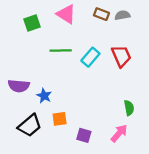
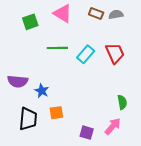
black trapezoid: (30, 126) -> (28, 119), turned -45
purple square: (84, 135) -> (87, 133), moved

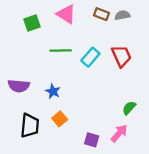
blue star: (42, 91) -> (53, 91), moved
green semicircle: (122, 102) -> (129, 108), turned -128
orange square: (56, 113) -> (60, 119), turned -32

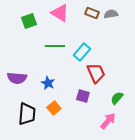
red trapezoid: (121, 56) -> (96, 73), moved
purple square: (92, 140) -> (83, 96), moved

